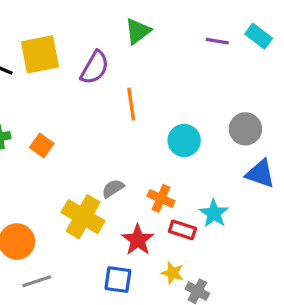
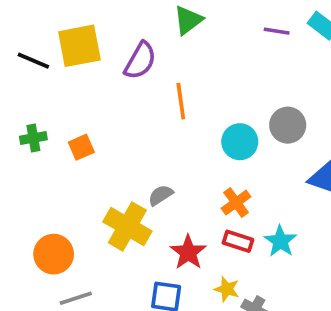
gray circle: (245, 129) -> (288, 125), moved
orange square: (42, 145) -> (81, 147), turned 30
orange cross: (161, 198) -> (236, 203), moved, turned 30
cyan star: (214, 213) -> (280, 241), moved

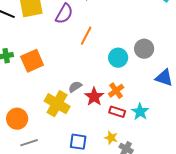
orange line: (181, 101) -> (86, 36), turned 36
orange square: (81, 147) -> (32, 61), size x1.6
red star: (188, 252) -> (94, 97), moved

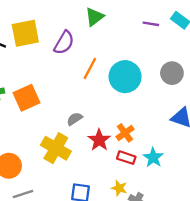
gray circle: (144, 49) -> (172, 73), moved
cyan circle: (118, 58) -> (125, 77), moved, size x1.4
gray semicircle: (75, 87) -> (75, 119), moved

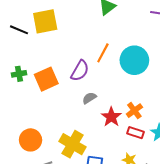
purple semicircle: (64, 43) -> (80, 71), moved
yellow cross: (56, 148) -> (72, 144), moved

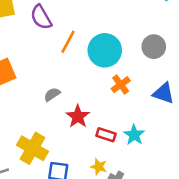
purple semicircle: (80, 71) -> (41, 17), moved, turned 120
orange cross: (134, 111) -> (121, 85), moved

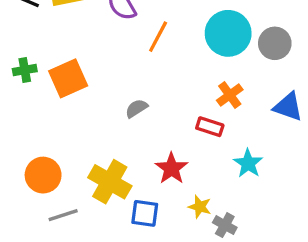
cyan circle: (105, 50) -> (228, 33), moved
red star: (78, 116) -> (171, 168), moved
red rectangle: (106, 135) -> (210, 127), moved

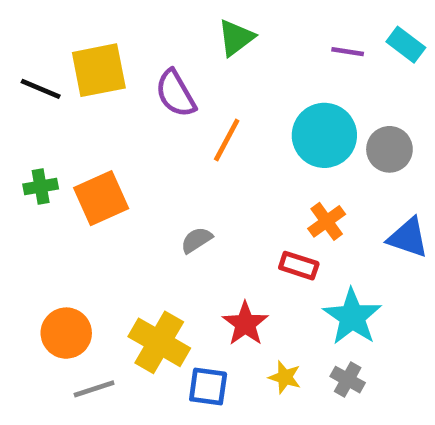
cyan star: (248, 163) -> (352, 317), size x1.4
gray cross: (225, 225) -> (348, 380), moved

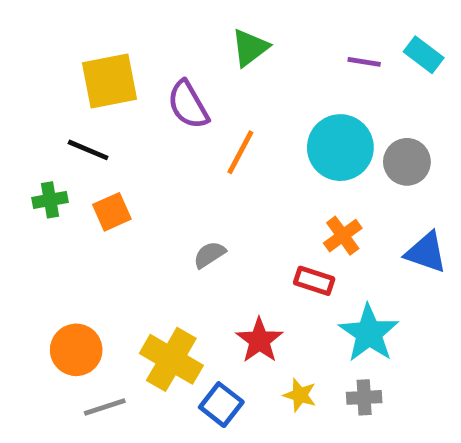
black line: (41, 89) -> (88, 150), moved
orange square: (101, 198) -> (112, 212), size x0.7
gray cross: (348, 380) -> (364, 397), turned -32
blue square: (208, 387) -> (221, 405), turned 30

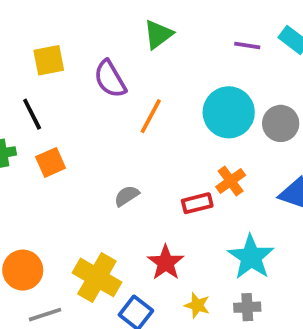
yellow square: (109, 81) -> (49, 60), size x0.7
black line: (88, 150) -> (32, 114), turned 40
red rectangle: (314, 281) -> (197, 203), moved, turned -32

